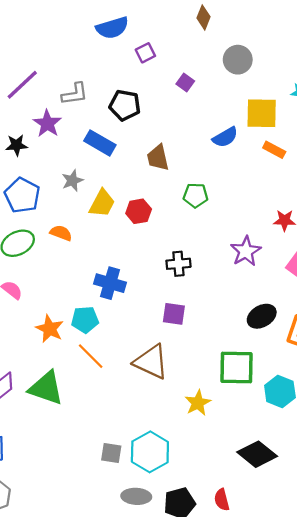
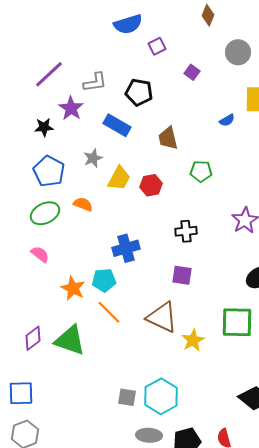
blue semicircle: (225, 137) -> (227, 120), size x0.7
blue cross: (110, 283) -> (126, 248), turned -32
yellow star: (198, 403) -> (193, 340), moved

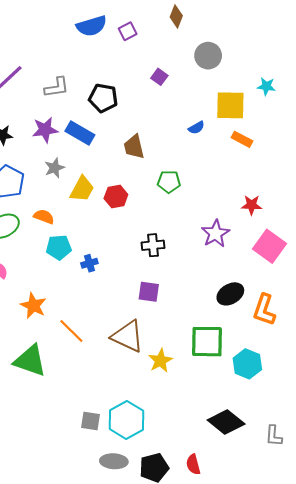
purple square: (157, 46) -> (128, 31), moved
purple star: (71, 108) -> (45, 130), moved, turned 30
blue cross: (126, 248) -> (89, 263), size x0.6
cyan pentagon: (104, 280) -> (59, 247), moved

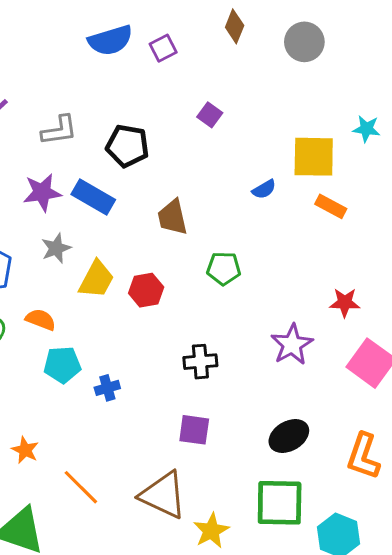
gray circle: (208, 56) -> (304, 42), moved
black ellipse: (230, 294) -> (289, 436), moved
orange star: (33, 306) -> (25, 450), size x0.7

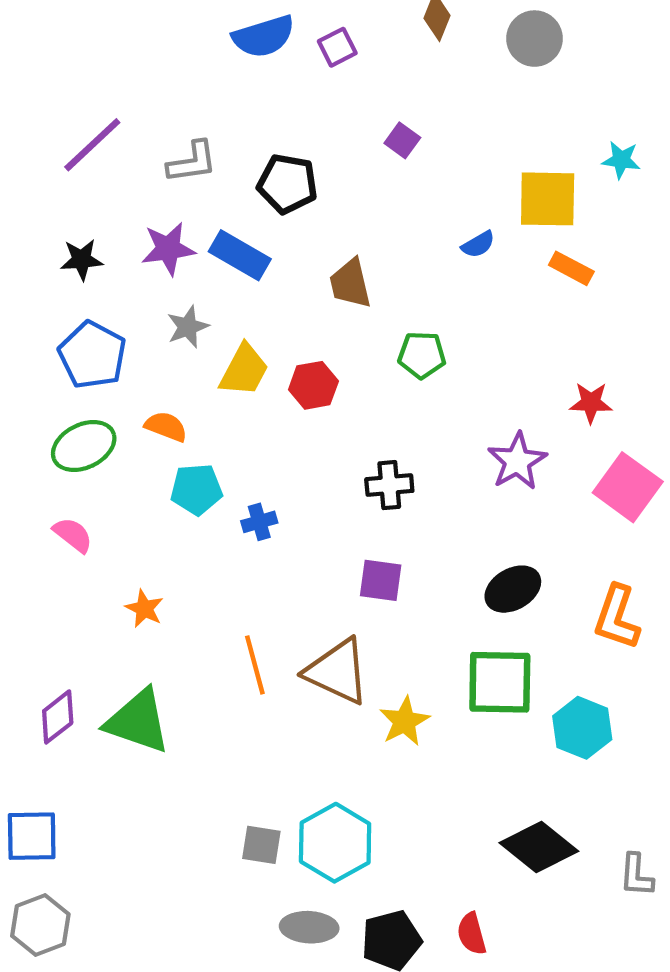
orange line: (81, 487) -> (255, 665), moved, turned 30

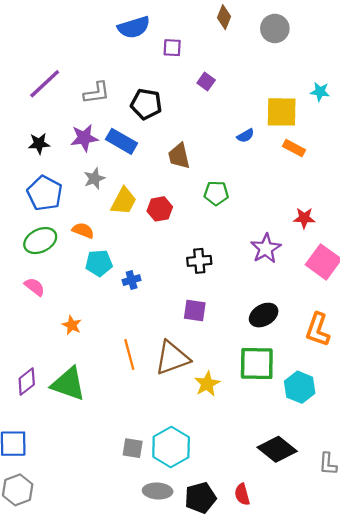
purple square: (337, 47) -> (172, 48), moved, turned 30
brown triangle: (337, 671) -> (172, 358), turned -45

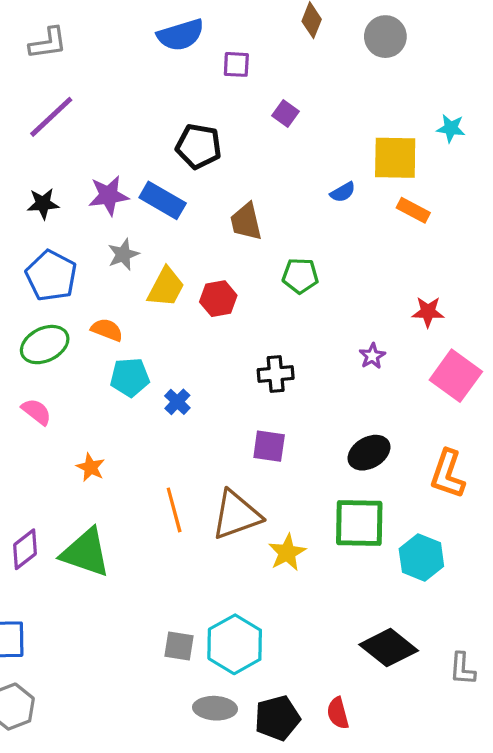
gray L-shape: (97, 93) -> (48, 43), moved
purple star: (266, 248) -> (372, 356), size x0.6
blue cross: (132, 280) -> (177, 402), turned -30

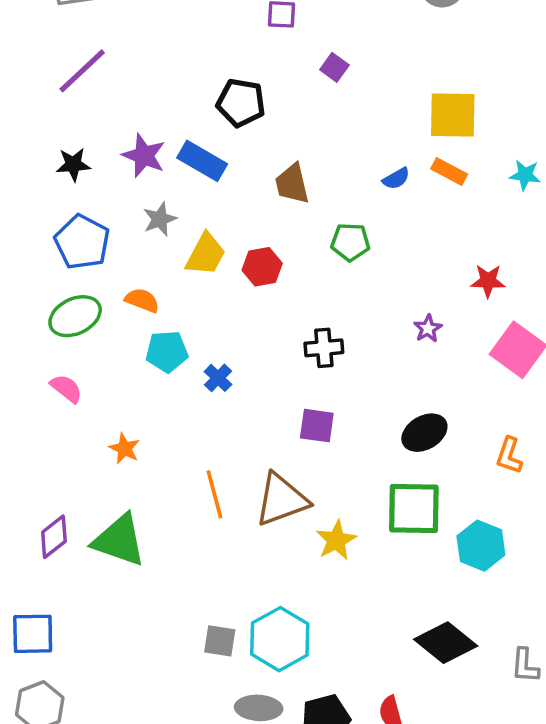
cyan star: (451, 128) -> (525, 175), moved
blue semicircle: (343, 192) -> (396, 179), moved
purple star: (109, 195) -> (144, 156), turned 30
orange rectangle: (413, 210) -> (449, 171), moved
orange L-shape: (448, 474) -> (509, 456), size x0.7

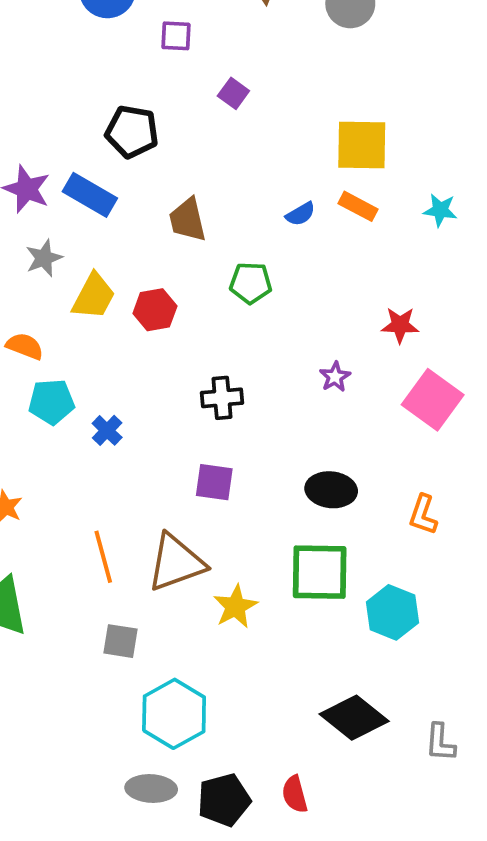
black ellipse: (424, 433) -> (331, 490), turned 36
gray square: (220, 641) -> (120, 641), moved

